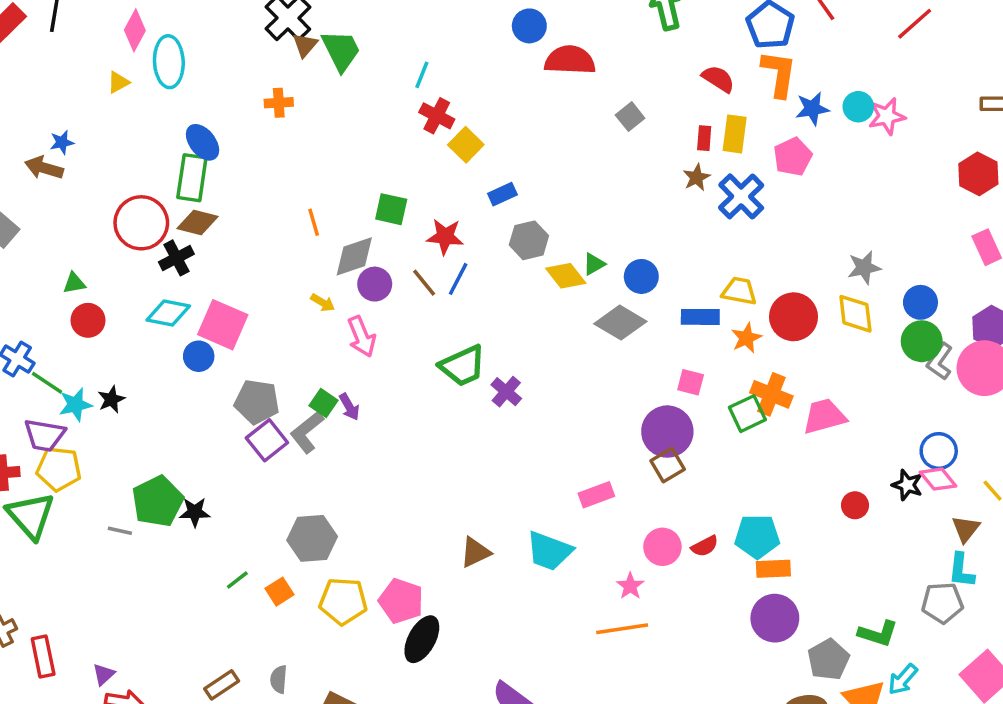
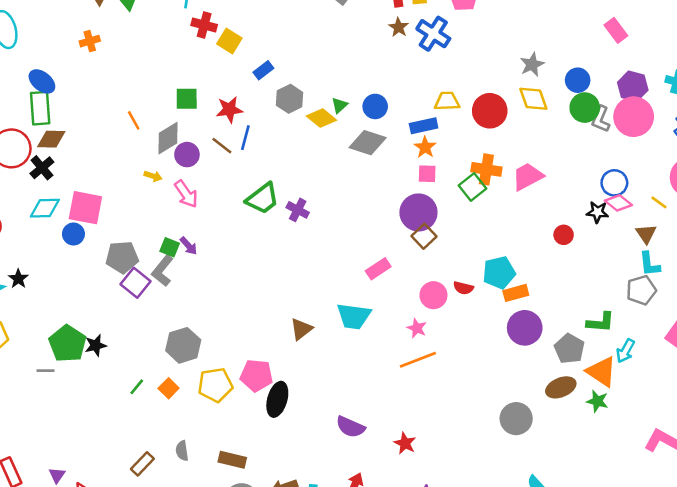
orange star: (746, 338) -> (425, 147), moved
red semicircle: (705, 546) -> (463, 288), turned 54

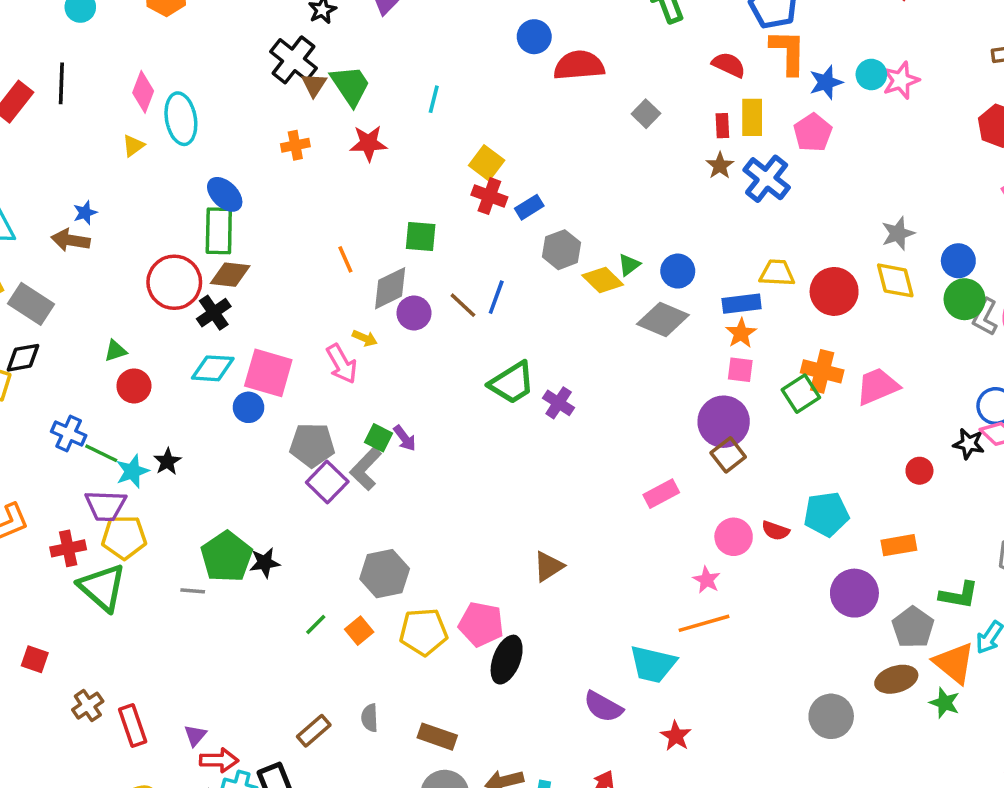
red cross: (204, 25) -> (489, 196), moved
red star: (229, 110) -> (368, 143), moved
pink arrow: (186, 194) -> (342, 364), moved
orange rectangle: (516, 293) -> (899, 545), moved
cyan trapezoid: (354, 316) -> (653, 664), moved

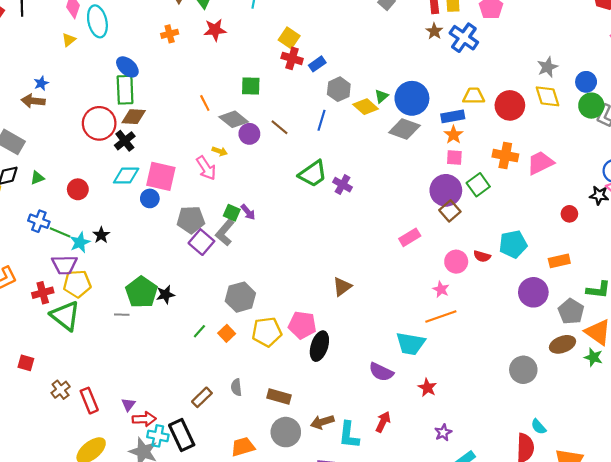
blue circle: (678, 271) -> (412, 98), size x1.6
gray diamond: (390, 288) -> (234, 119), turned 68
blue line: (496, 297) -> (322, 120), moved
green triangle: (115, 351) -> (37, 178), moved
green square: (801, 394) -> (478, 185), moved

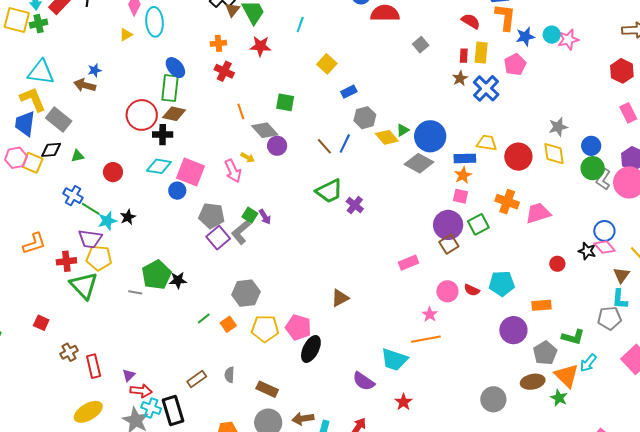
red cross: (292, 58) -> (224, 71), moved
brown line: (280, 127) -> (324, 146), moved
black cross: (125, 141) -> (163, 135), turned 30

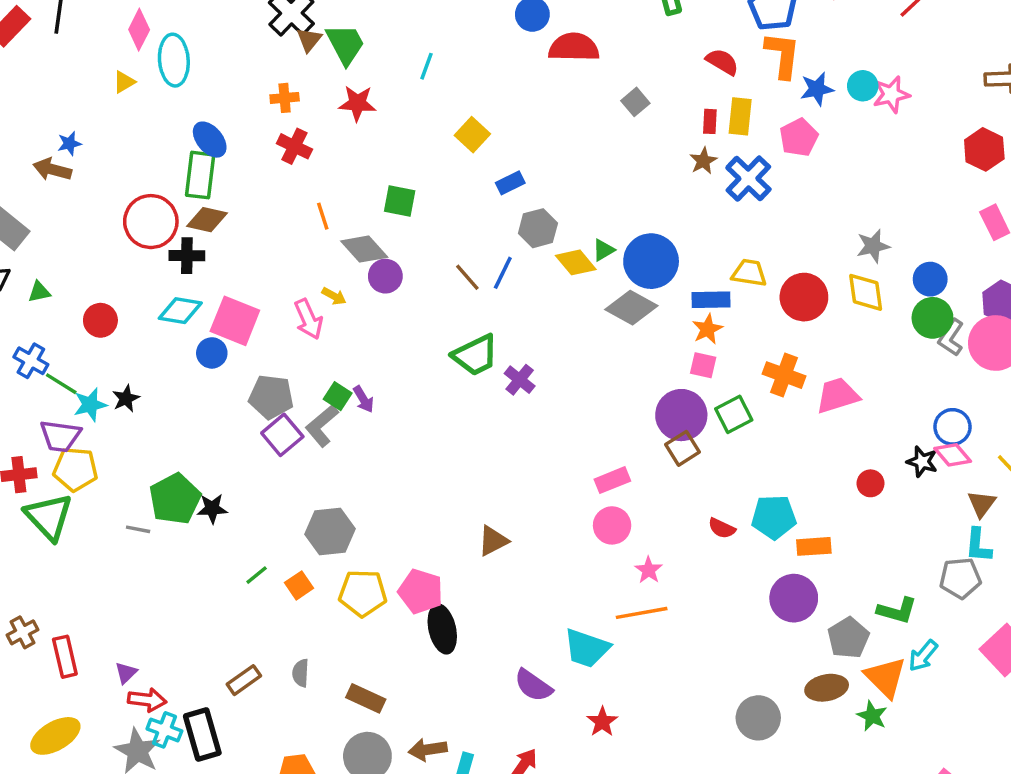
pink circle: (447, 291) -> (612, 525), moved
orange rectangle: (542, 305) -> (814, 546), moved
black ellipse: (311, 349) -> (442, 629), turned -40

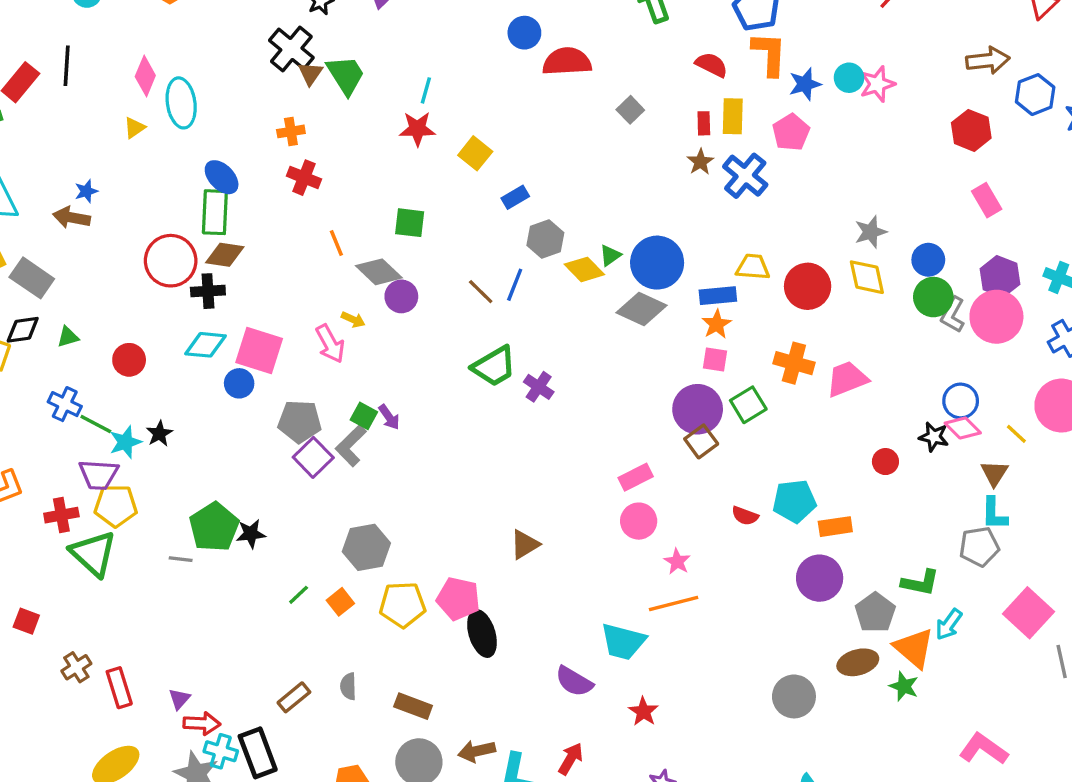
red star: (357, 103) -> (417, 129), moved

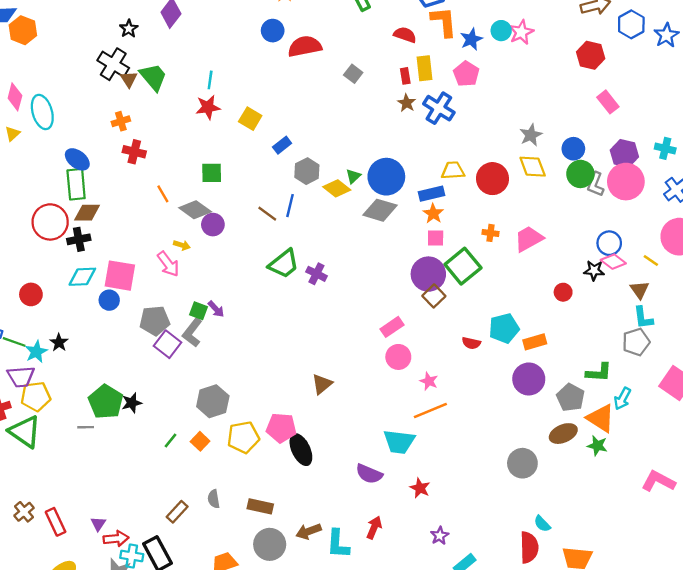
orange cross: (794, 363) -> (490, 233), size x0.6
green square: (748, 405) -> (463, 266), size x1.4

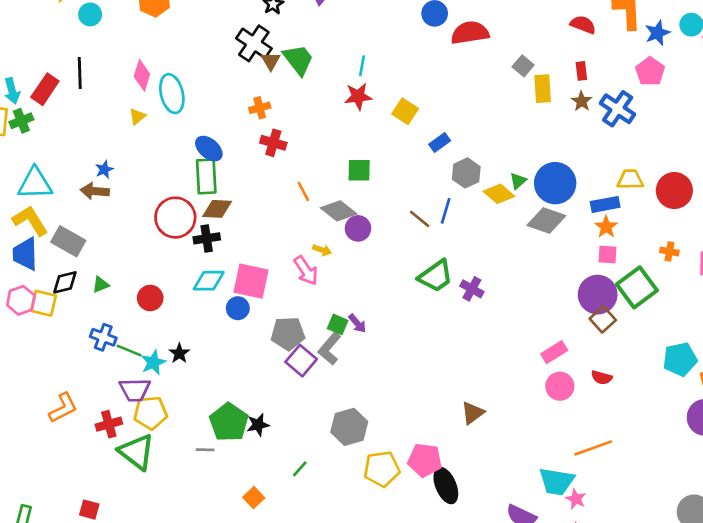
yellow rectangle: (425, 68) -> (543, 89), moved
red semicircle: (471, 343) -> (602, 378), moved
pink star: (429, 381) -> (576, 499), moved
orange square: (200, 441) -> (254, 498), moved

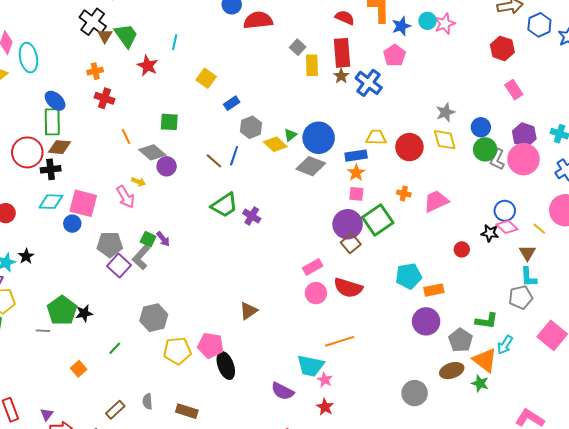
red rectangle: (581, 71) -> (342, 53), size x2.0
red star: (358, 96) -> (148, 66), moved, turned 30
red semicircle: (602, 378) -> (348, 288), size x1.8

